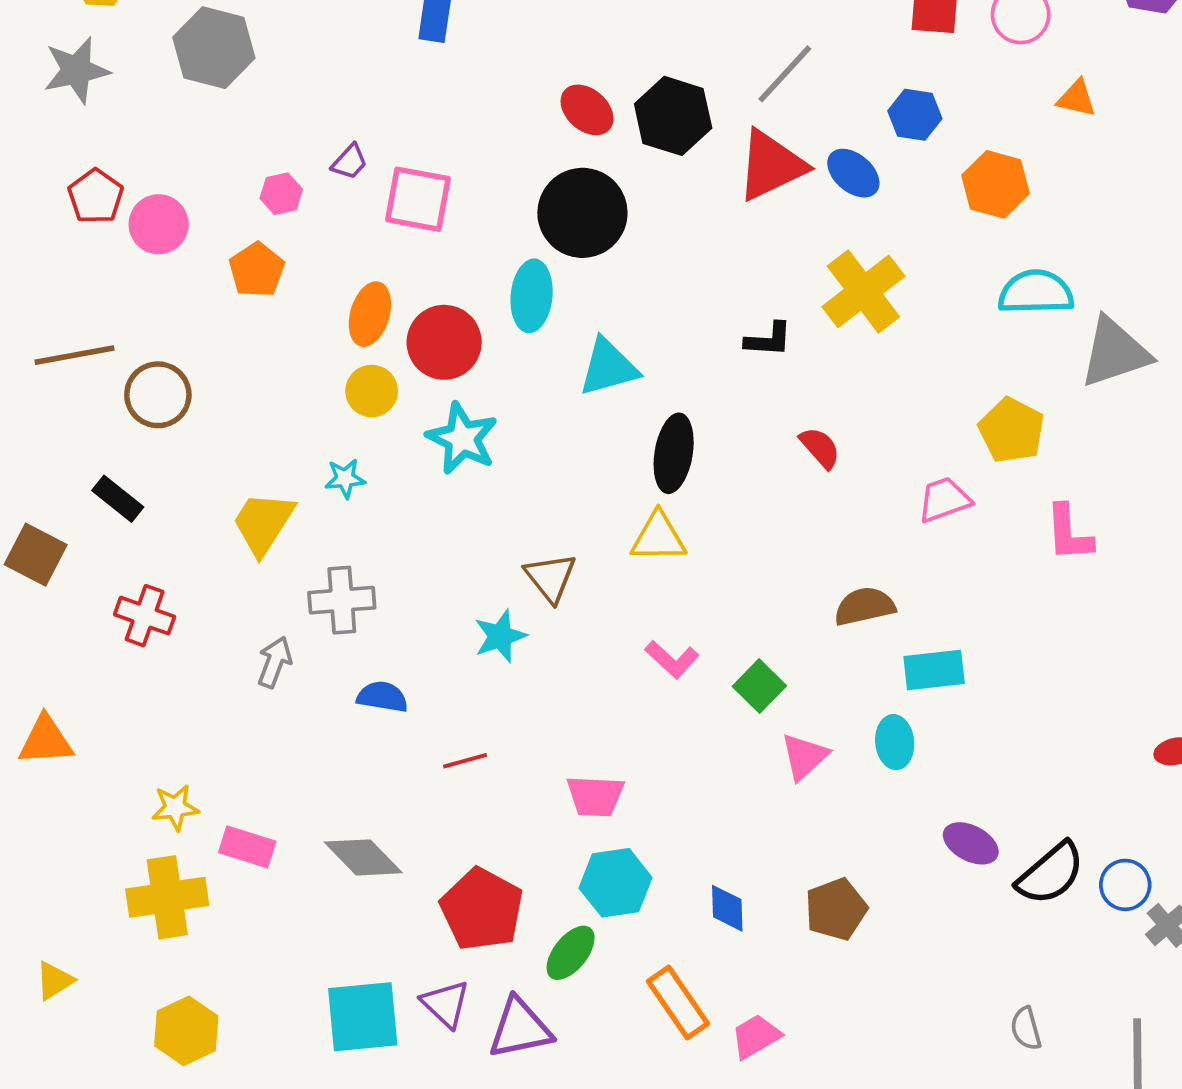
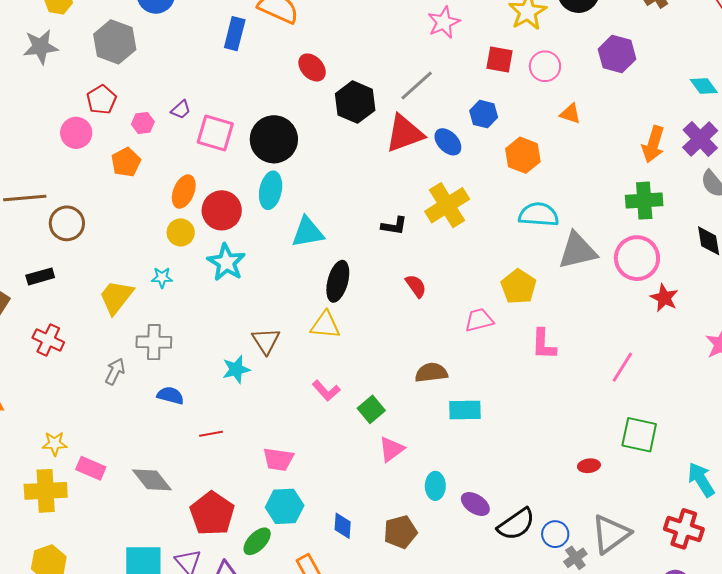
red ellipse: (587, 110) -> (312, 67), moved
red pentagon: (96, 196) -> (101, 100), moved
black circle: (582, 213) -> (274, 139), moved
black rectangle: (118, 499) -> (40, 276), turned -60
cyan ellipse: (895, 742) -> (435, 486), moved

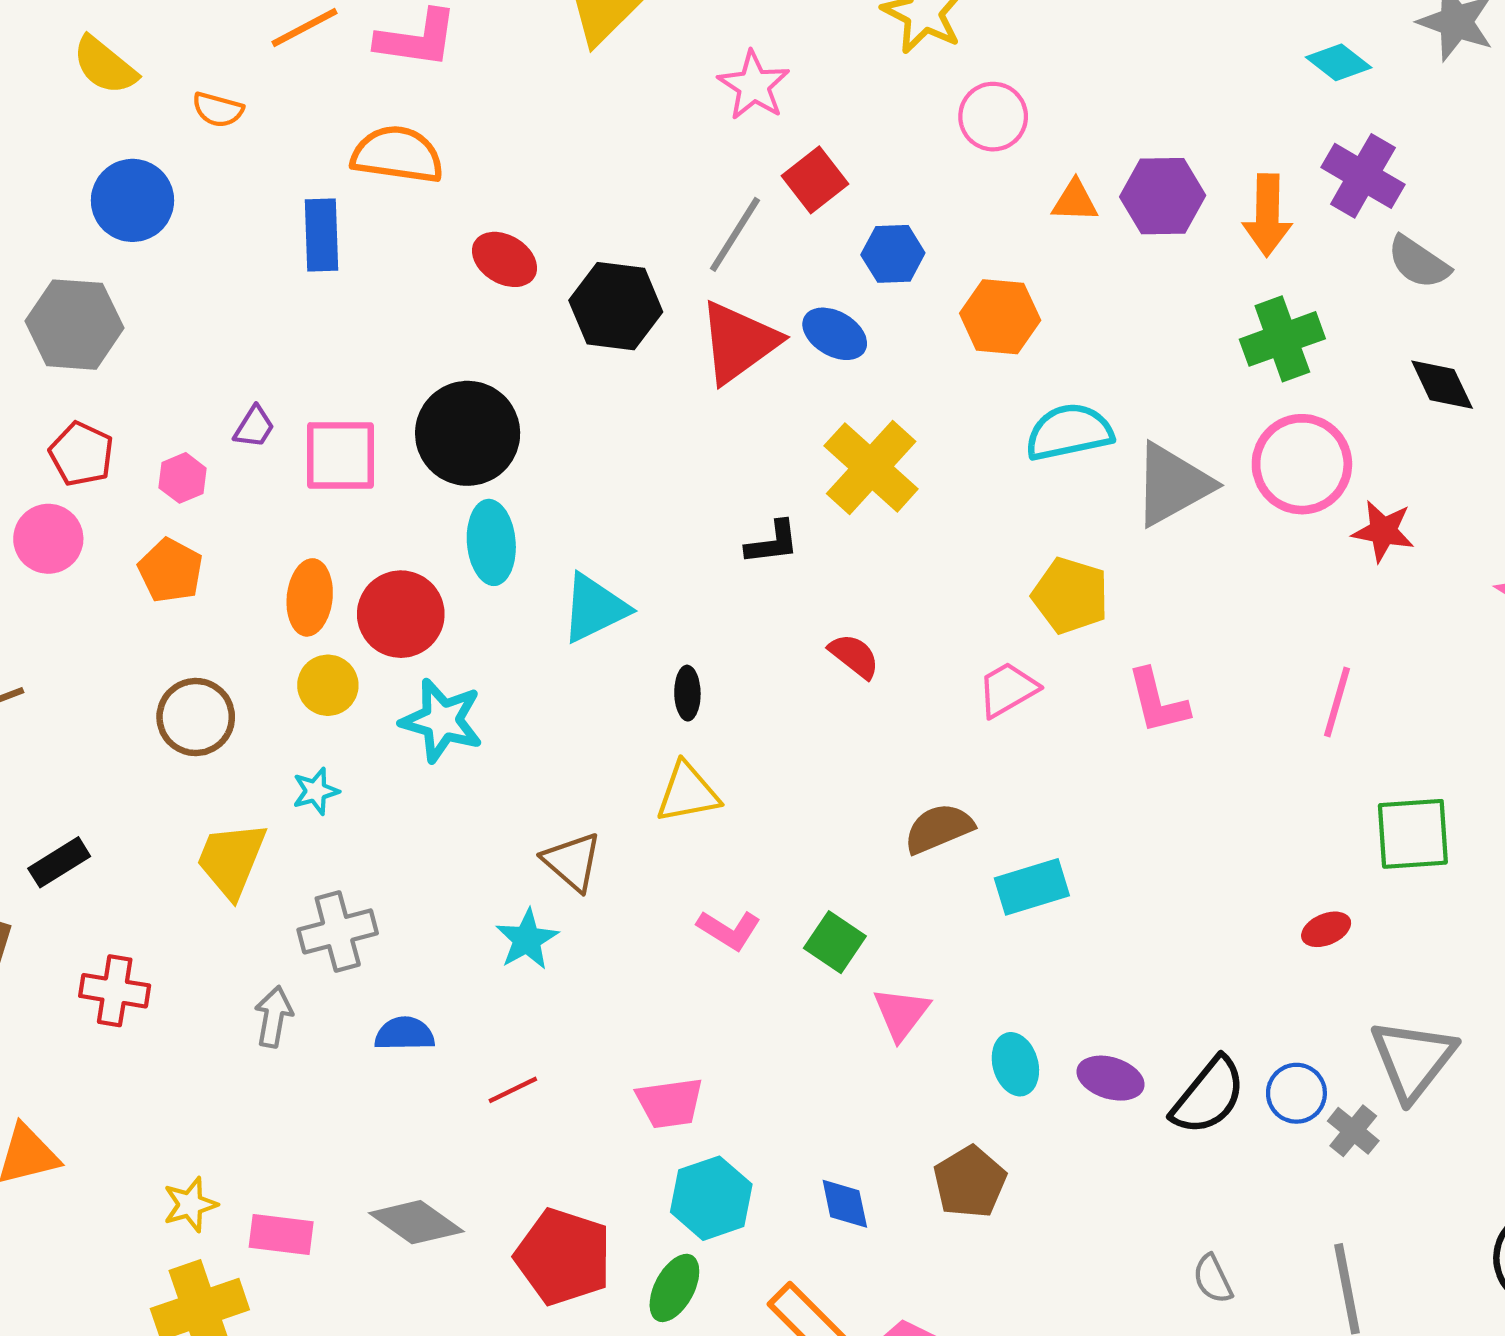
purple hexagon: (617, 54) -> (1163, 196), moved
red square: (499, 60) -> (815, 180), moved, turned -32
brown circle: (67, 223) -> (196, 717), moved
black ellipse: (338, 281) -> (687, 693), size x0.6

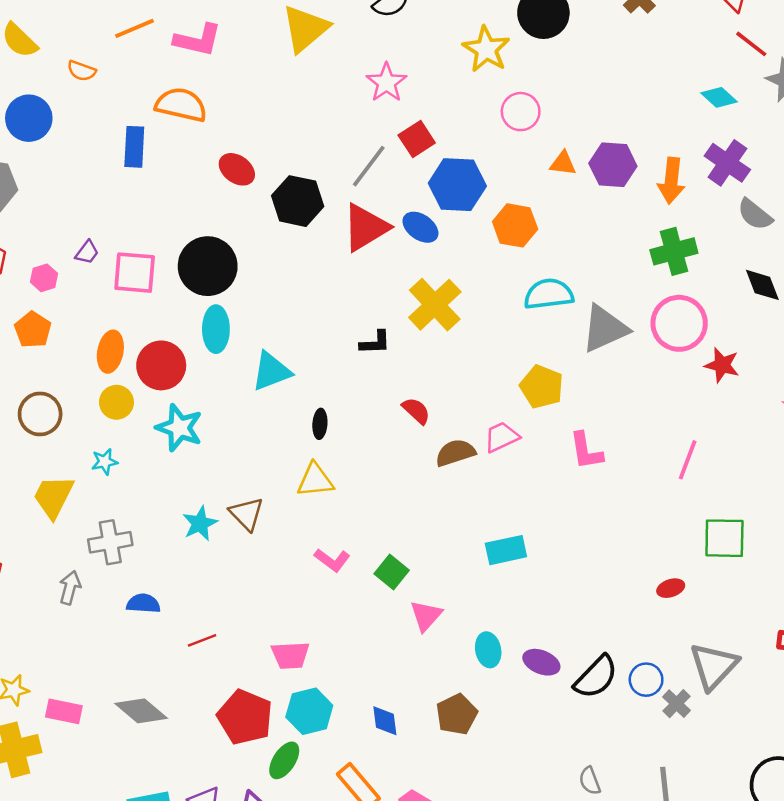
blue hexagon: (893, 254) -> (457, 185), size x1.6
brown semicircle: (939, 829) -> (455, 453), moved
cyan star: (527, 939) -> (200, 523), moved
red pentagon: (563, 1257) -> (245, 717), moved

